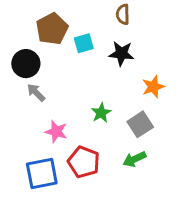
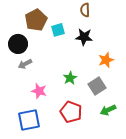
gray arrow: (36, 93) -> (25, 64), turned -72
green arrow: (134, 159) -> (108, 110), moved
red pentagon: (84, 162) -> (71, 112), moved

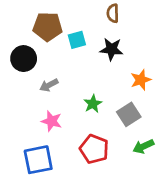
brown pentagon: (36, 20) -> (48, 27), turned 30
gray arrow: (25, 64) -> (49, 85), moved

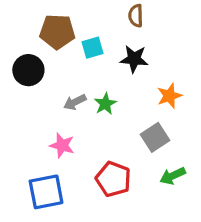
gray arrow: (49, 85) -> (75, 102), moved
green star: (93, 104) -> (105, 104), moved

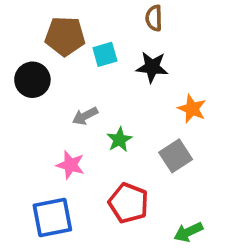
orange star: (169, 96) -> (192, 109), turned -30
green star: (105, 104) -> (119, 140), moved
green arrow: (173, 176) -> (188, 232), moved

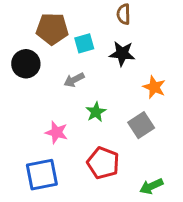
gray arrow: (85, 116) -> (74, 80), moved

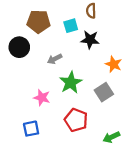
cyan square: (84, 43) -> (71, 26), moved
green star: (96, 112) -> (71, 83), size x1.5
blue square: (42, 175) -> (31, 129), size x0.7

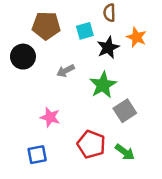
black star: (90, 40) -> (108, 48), turned -30
orange star: (114, 64) -> (136, 37), moved
green star: (71, 83) -> (103, 85), moved
green arrow: (111, 137) -> (125, 152), moved, turned -119

